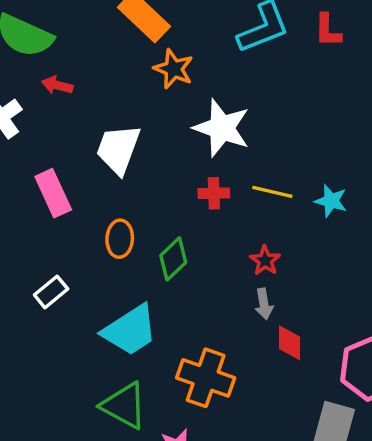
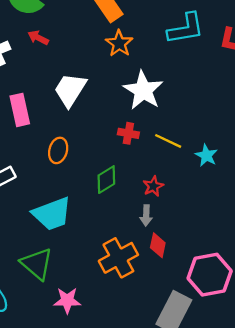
green diamond: (173, 259) -> (106, 180), moved
orange cross: (206, 378) -> (118, 258), moved, turned 30

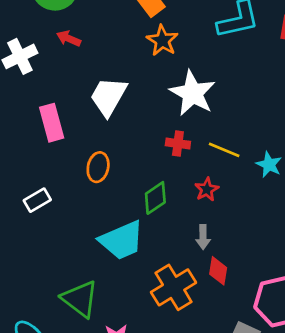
red star: (153, 186) -> (207, 189), moved
cyan trapezoid: (52, 214) -> (122, 240), moved

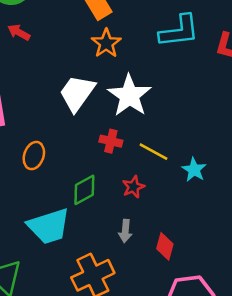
white trapezoid: (108, 97) -> (77, 93), moved
red diamond: (218, 271) -> (165, 246), moved

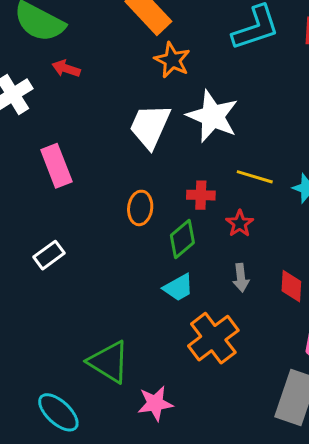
red cross: (111, 141) -> (201, 195), moved
orange ellipse: (34, 156) -> (140, 208), moved
cyan trapezoid: (49, 226) -> (178, 288), moved, size x0.6

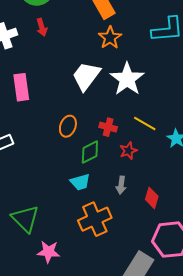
red arrow: (66, 69) -> (42, 27), turned -138

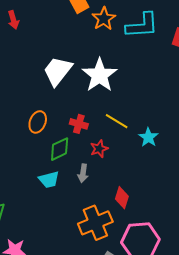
orange star: (110, 38) -> (104, 19), moved
gray arrow: (121, 185) -> (83, 173), moved
orange cross: (95, 219) -> (95, 223), moved

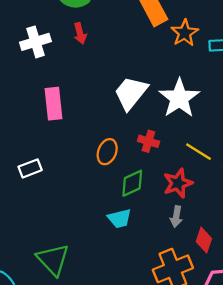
red cross: (79, 124) -> (148, 141), moved
red star: (99, 149) -> (178, 183), size x1.4
gray arrow: (83, 173) -> (176, 217), moved

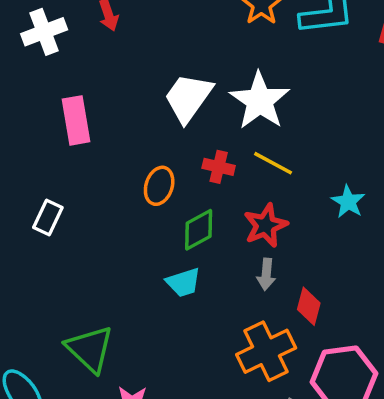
yellow line: (198, 152) -> (273, 163), moved
white rectangle: (30, 168) -> (48, 217), turned -40

